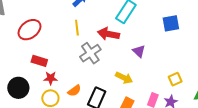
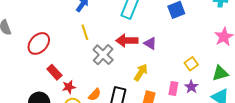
red arrow: (108, 34) -> (127, 40), moved
red rectangle: (39, 61) -> (54, 72), turned 42
yellow arrow: (124, 78) -> (141, 72), turned -72

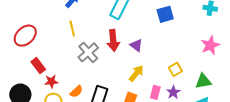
red arrow: (127, 40) -> (113, 40), turned -100
yellow arrow: (141, 72) -> (136, 73), moved

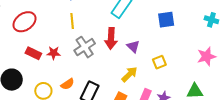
red rectangle: (38, 66) -> (33, 53), turned -35
yellow square: (175, 69) -> (159, 62), moved
red star: (51, 82) -> (54, 53), moved

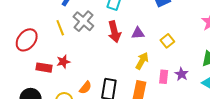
yellow line: (72, 21) -> (60, 28), moved
gray cross: (85, 47) -> (83, 21), moved
purple triangle: (133, 47) -> (138, 33), turned -32

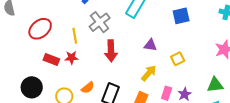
yellow line: (60, 28) -> (75, 36), moved
red arrow: (114, 32) -> (111, 51), moved

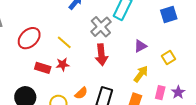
gray cross: (100, 22) -> (101, 27), moved
yellow line: (75, 36) -> (64, 42), turned -35
purple triangle: (150, 45) -> (140, 46), turned -32

